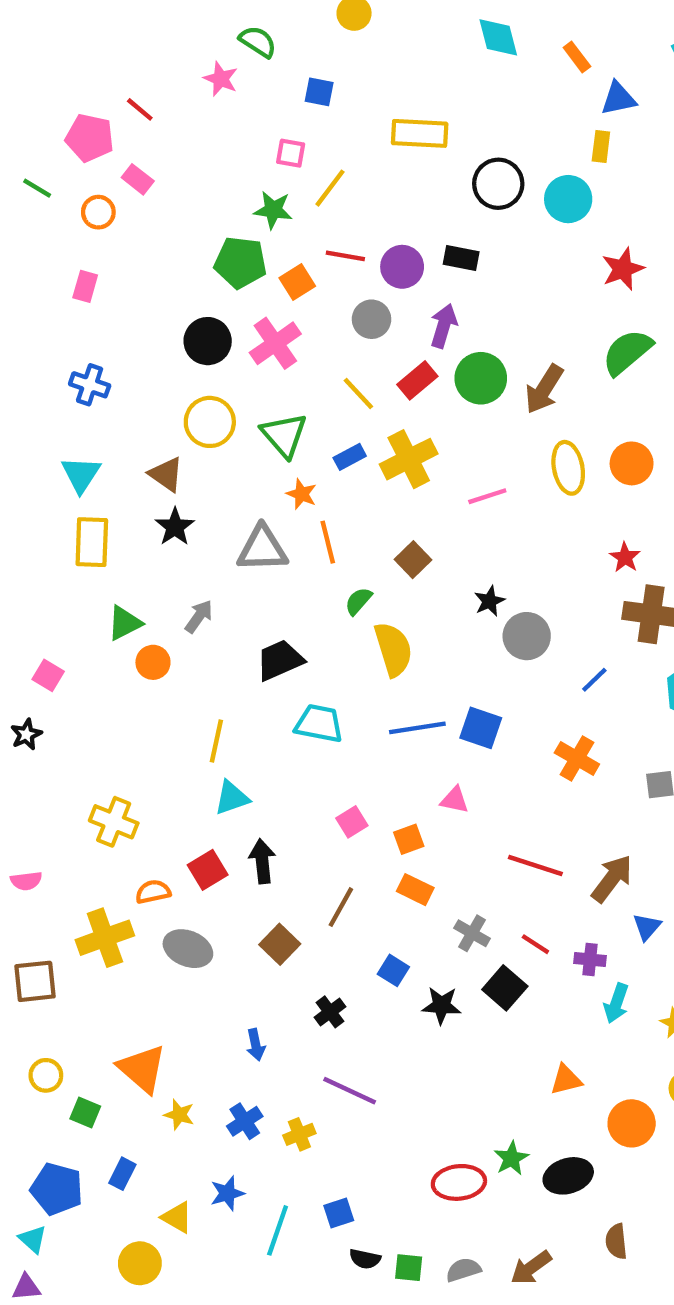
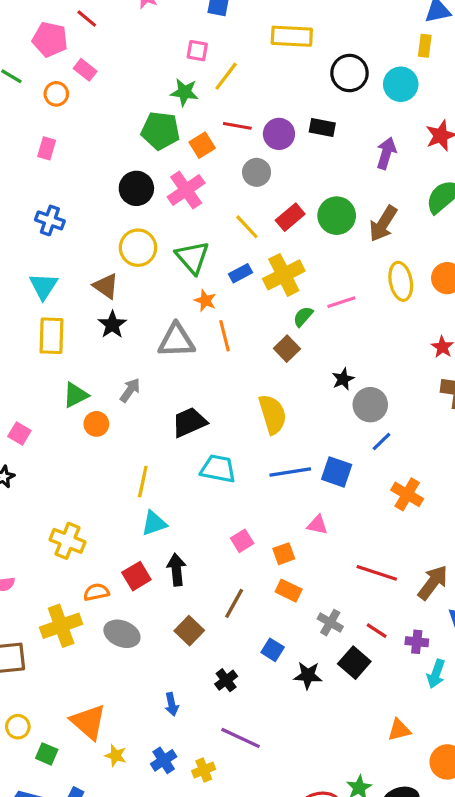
purple arrow: (444, 326) -> (386, 153), moved
green semicircle: (358, 601) -> (303, 317), moved
blue line: (594, 680) -> (382, 442), moved

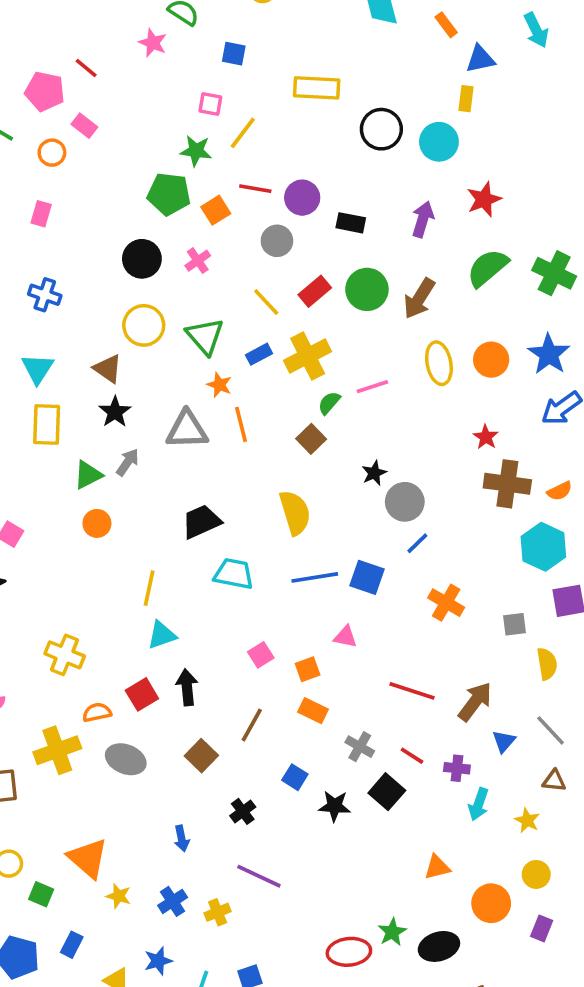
black rectangle: (322, 128) -> (351, 223), moved
pink cross: (186, 190) -> (198, 261), size x0.6
gray arrow: (130, 390) -> (128, 462), moved
green triangle: (76, 395) -> (88, 475), moved

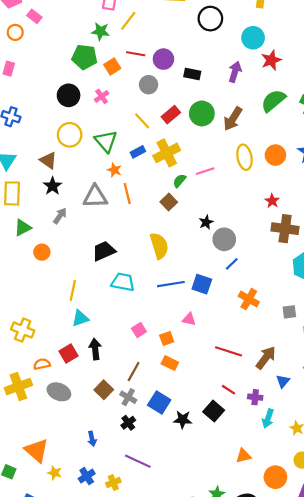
cyan circle: (439, 142) -> (253, 38), moved
green triangle: (88, 475) -> (23, 228), moved
gray cross: (360, 747) -> (128, 397), moved
blue square: (295, 777) -> (159, 402), size x1.5

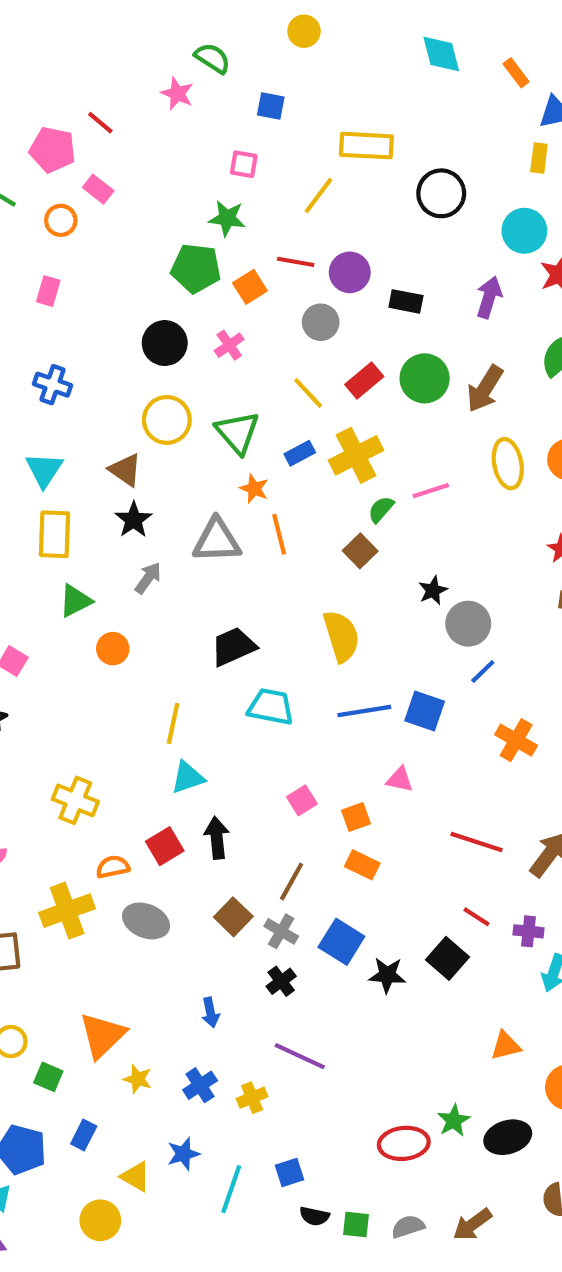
yellow line: (128, 21) -> (319, 195), moved
orange triangle: (37, 450) -> (102, 1035), turned 35

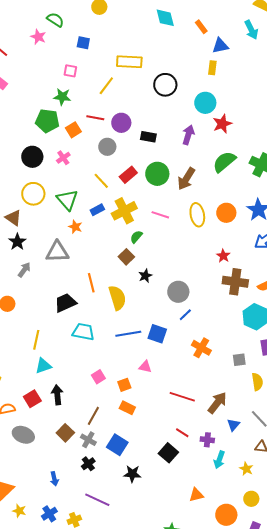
pink line: (431, 491) -> (160, 215), moved, turned 36
orange line: (279, 534) -> (91, 283), moved
black star: (433, 590) -> (145, 276), moved
black star: (387, 975) -> (132, 474), moved

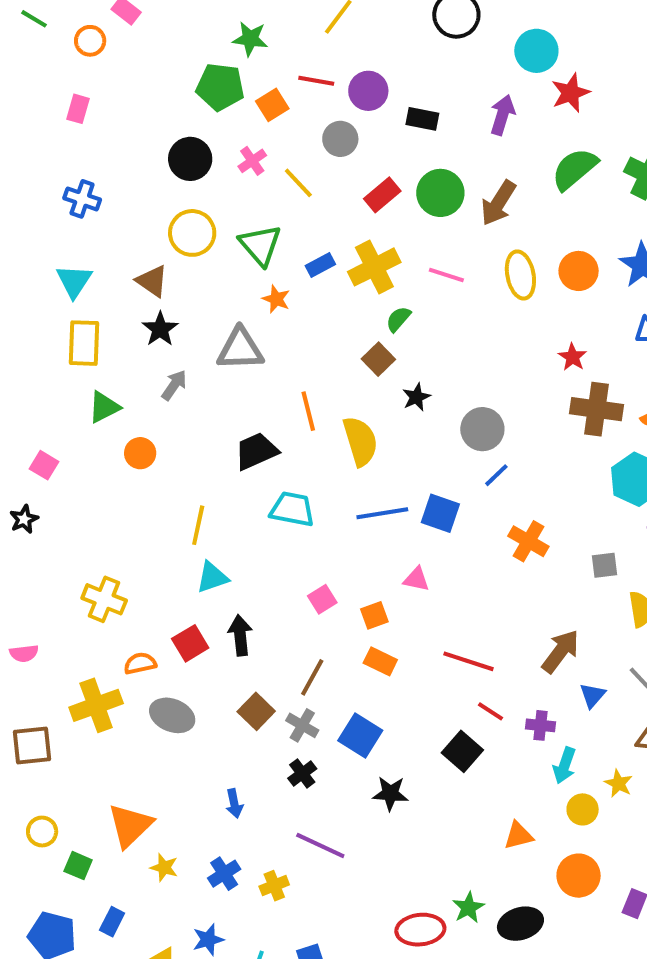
yellow line: (101, 181) -> (298, 183), moved
red line: (182, 397) -> (468, 661), moved
yellow circle: (251, 499) -> (583, 809), moved

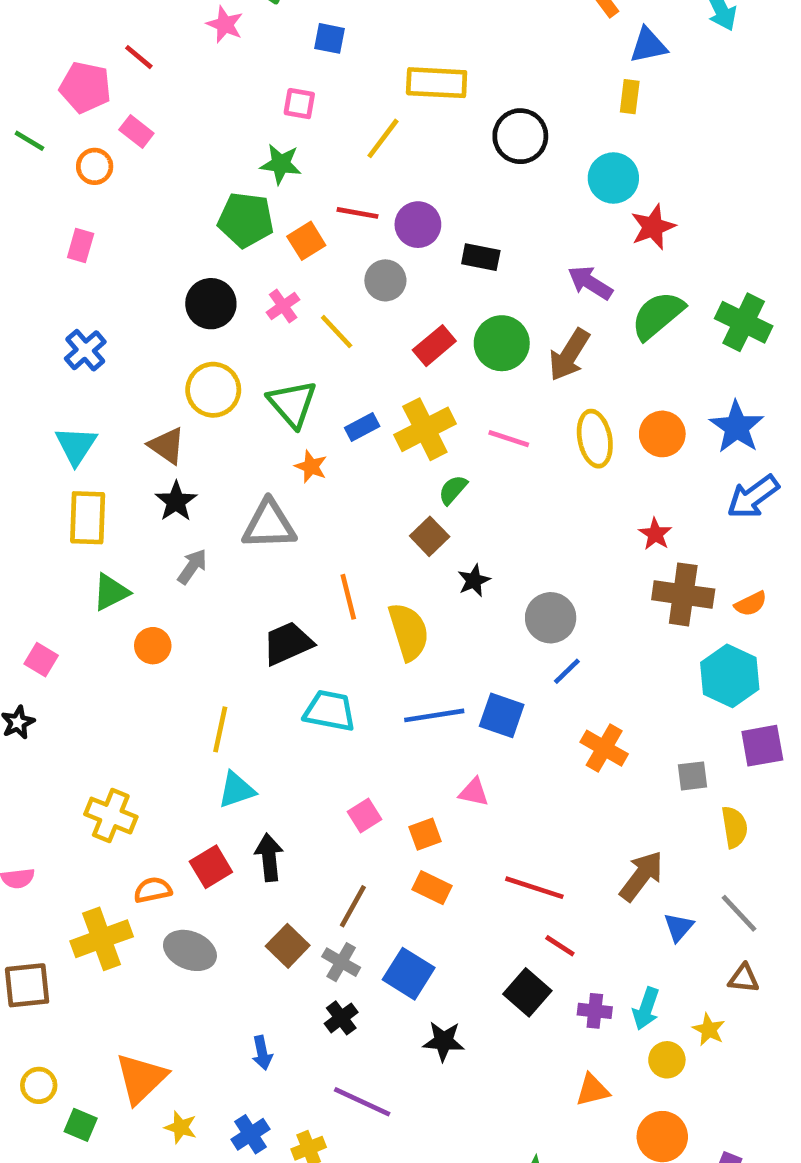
purple arrow: (502, 115) -> (590, 283), moved, turned -75
blue cross: (82, 199) -> (85, 350), turned 30
purple cross: (540, 725) -> (595, 1011), moved

